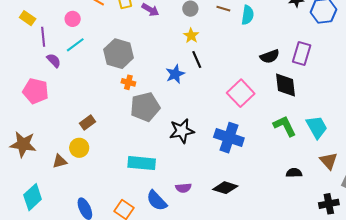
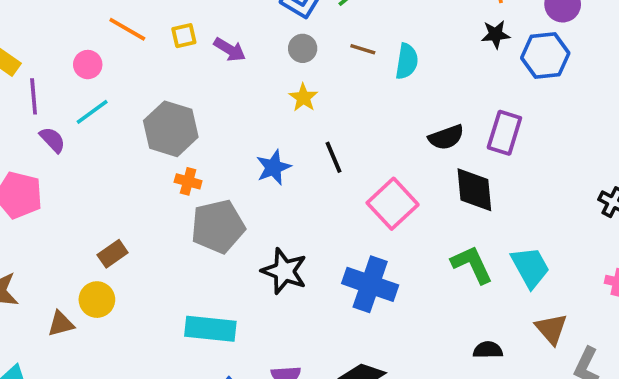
black line: (197, 59) -> (333, 157), moved
black star: (182, 131) -> (284, 271), turned 30

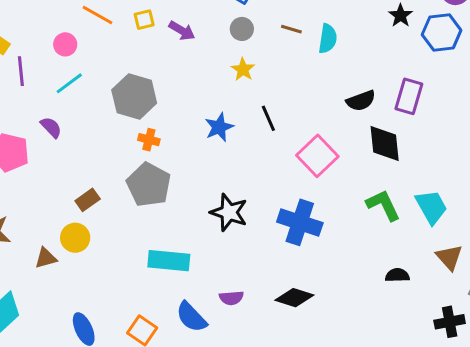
black star: (496, 34) -> (401, 16), turned -30
purple semicircle: (52, 140) -> (51, 127), moved
gray pentagon: (218, 227) -> (149, 185), moved, turned -30

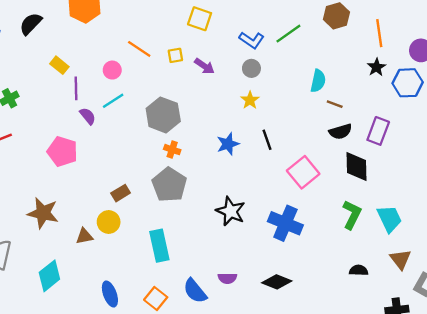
brown line: (291, 29) -> (335, 104), moved
purple semicircle: (51, 127) -> (88, 116), moved
green L-shape: (383, 205) -> (352, 215), turned 48
cyan rectangle: (169, 261) -> (159, 246), moved, turned 68

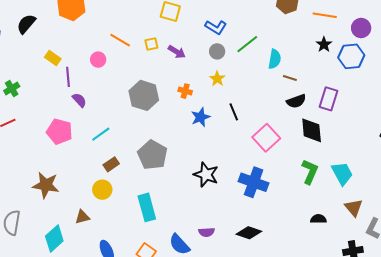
orange line: (379, 33) -> (325, 15), turned -70
green line: (288, 34) -> (247, 44), moved
cyan line: (113, 101) -> (101, 134), moved
orange cross: (172, 150) -> (185, 91), moved
brown triangle: (84, 236) -> (82, 217), moved

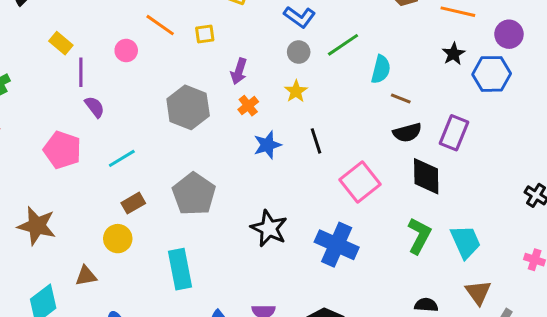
purple arrow: (177, 52) -> (239, 71), moved, turned 72
orange cross: (185, 91) -> (248, 106), turned 32

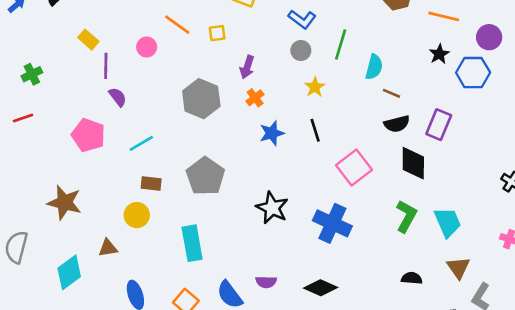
green line: (343, 45) -> (341, 45), turned -40
yellow star: (296, 91) -> (315, 87), moved
brown rectangle: (133, 203) -> (151, 183), turned 36

